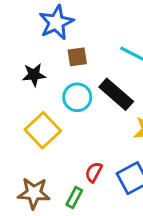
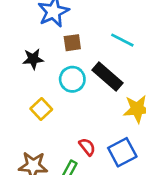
yellow square: (43, 130) -> (41, 109), size x0.7
red semicircle: (94, 172) -> (87, 147), turned 114

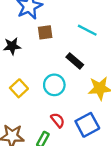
black rectangle: (107, 77) -> (75, 61), size x0.7
cyan circle: (72, 79) -> (54, 85), moved

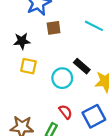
black rectangle: (75, 61) -> (82, 66), moved
yellow square: (19, 88) -> (28, 66), moved, turned -35

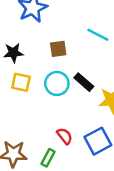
brown square: (54, 28) -> (58, 49), moved
cyan circle: (62, 78) -> (57, 83), moved

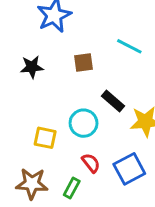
yellow square: (21, 82) -> (45, 138), moved
cyan circle: (57, 83) -> (84, 123), moved

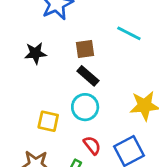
black rectangle: (113, 101) -> (88, 76), moved

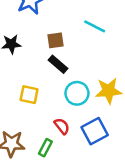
cyan circle: (85, 107) -> (77, 93), moved
yellow square: (48, 121) -> (29, 95), moved

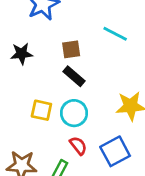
cyan circle: (77, 93) -> (74, 113), moved

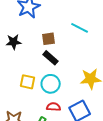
red semicircle: (78, 146) -> (54, 107), turned -48

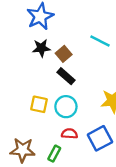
brown square: (49, 39) -> (64, 54), turned -32
black star: (14, 42) -> (41, 48), moved

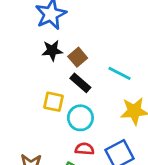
cyan line: (100, 41) -> (120, 73), moved
yellow square: (39, 104) -> (53, 102), moved

